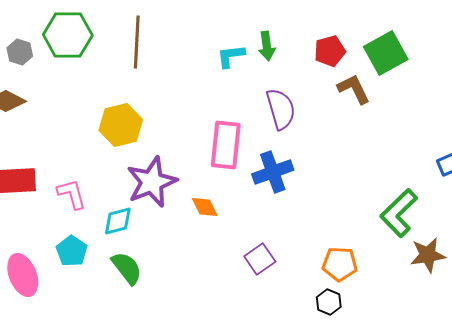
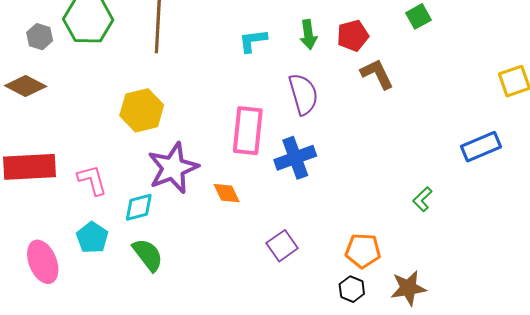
green arrow: (267, 46) -> (308, 35), moved
green square: (386, 53) -> (418, 16), moved, size x0.6
green L-shape: (399, 213) -> (422, 199), size x0.5
brown star: (428, 255) -> (408, 288), moved

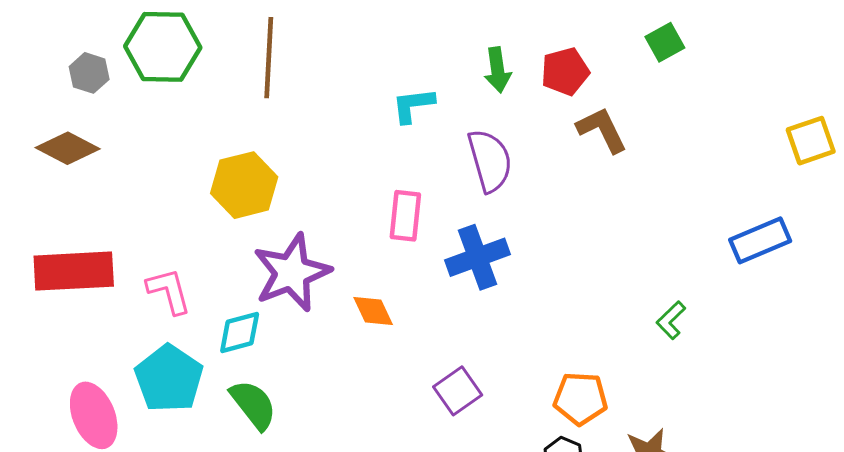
cyan L-shape: (253, 41) -> (413, 105), moved
pink rectangle: (248, 131) -> (405, 216), size x0.7
cyan pentagon: (92, 238) -> (169, 379), size x1.4

